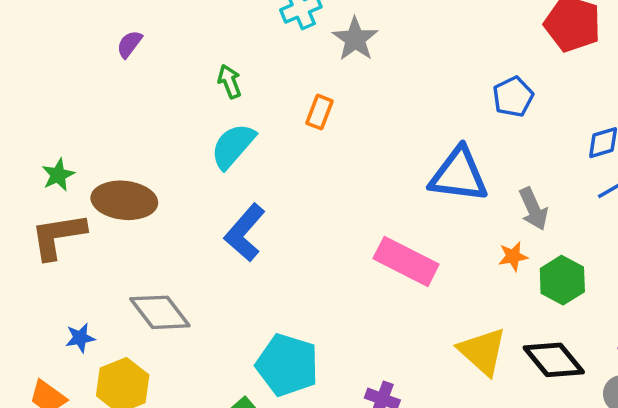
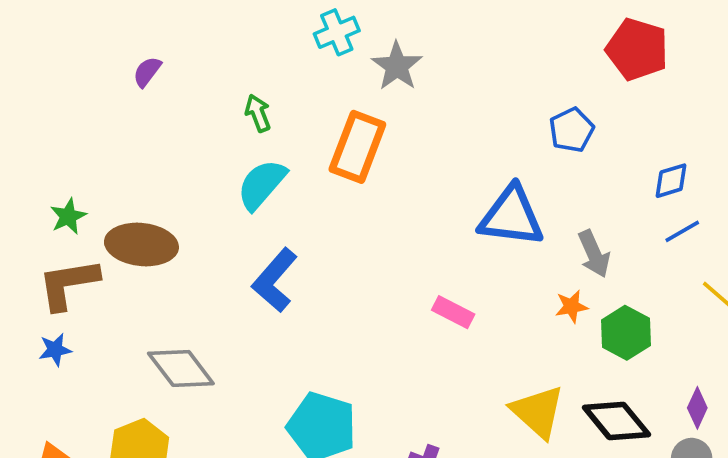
orange rectangle: (320, 112) -> (357, 147), size x1.8
pink rectangle: (406, 261) -> (453, 312), size x0.6
blue star: (80, 338) -> (55, 350), moved

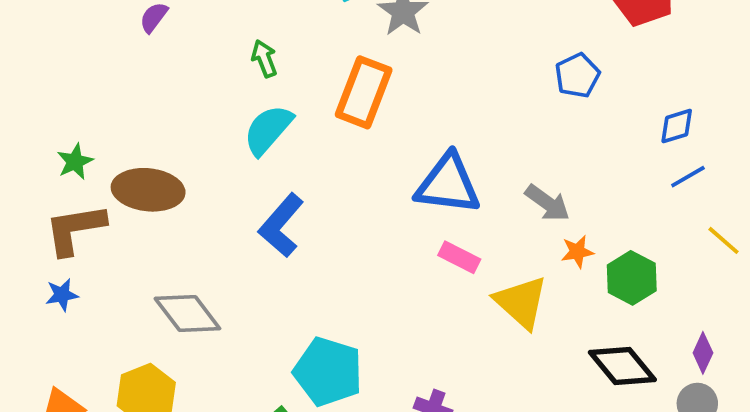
blue triangle: (511, 216) -> (448, 184), moved
gray arrow: (594, 254) -> (547, 203), moved, turned -30
yellow triangle: (538, 412) -> (521, 302), moved

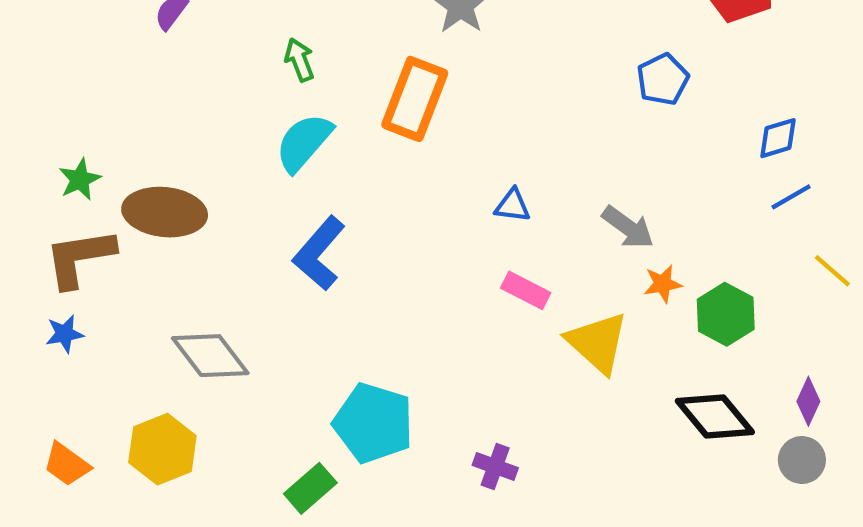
blue triangle: (448, 184) -> (513, 206), size x0.5

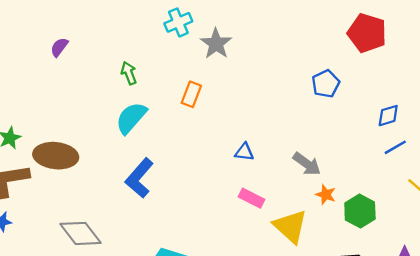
orange rectangle: (415, 99) -> (191, 94), size x0.6
orange star: (663, 284) -> (326, 195), turned 30

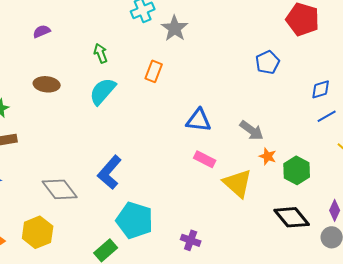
purple semicircle: (59, 47) -> (42, 31), turned 30
blue triangle: (244, 152) -> (199, 120), size x1.5
brown ellipse: (56, 156) -> (47, 84), moved, size x0.7
blue L-shape: (139, 178) -> (110, 172), moved

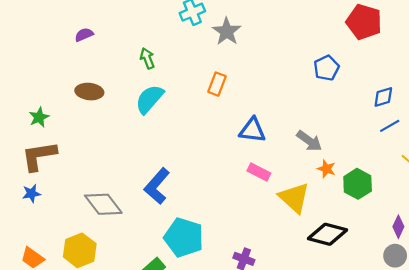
orange rectangle: (154, 71) -> (217, 84), moved
black diamond: (292, 217) -> (328, 234), moved, turned -36

